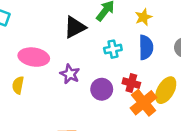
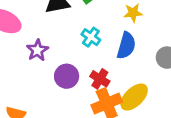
cyan cross: (113, 49) -> (91, 37), turned 30

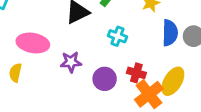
blue semicircle: (126, 46) -> (170, 33), moved
purple star: (37, 50) -> (71, 62), turned -30

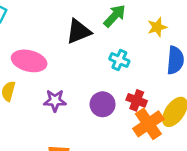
purple star: (71, 62) -> (55, 101), moved

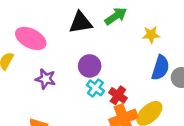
cyan cross: (119, 60) -> (95, 88), moved
purple circle: (103, 104) -> (90, 66), moved

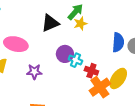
yellow star: (151, 35) -> (80, 24), moved
cyan cross: (95, 88) -> (75, 60), moved

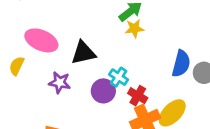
black triangle: (50, 23) -> (83, 53), moved
purple circle: (65, 54) -> (103, 91), moved

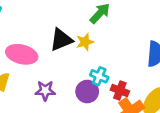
yellow star: (134, 28) -> (85, 42), moved
black triangle: (83, 53) -> (61, 40), moved

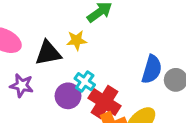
black triangle: (61, 40) -> (48, 53), moved
red cross: (120, 90) -> (104, 102), size x1.5

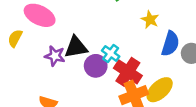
yellow star: (77, 40) -> (150, 20), moved, turned 30
black triangle: (48, 53) -> (76, 47), moved

